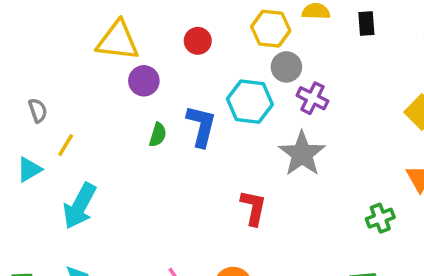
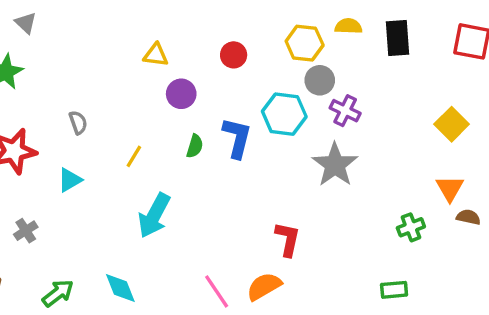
black rectangle: (366, 23) -> (397, 38), size x1.5
yellow triangle: (118, 41) -> (156, 55), size x0.6
yellow line: (66, 145) -> (134, 156), moved
cyan arrow: (80, 206) -> (154, 215), moved
red L-shape: (253, 208) -> (288, 239), moved

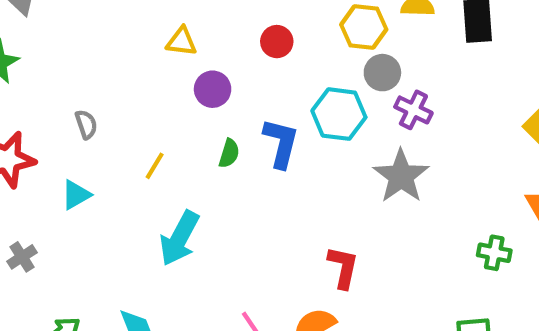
green cross: (411, 227) -> (494, 253), turned 32

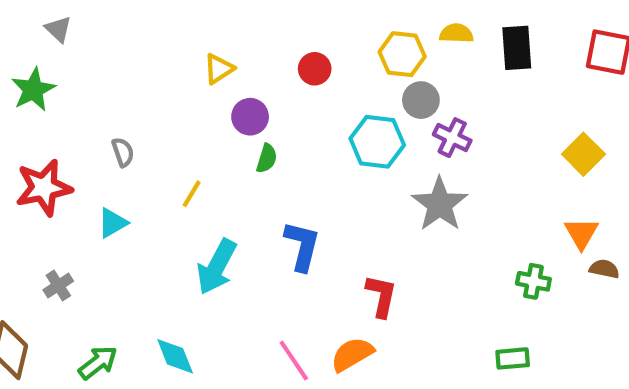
yellow triangle: (181, 42) -> (219, 69), turned -40
blue L-shape: (281, 143) -> (302, 246), moved
green semicircle: (229, 153) -> (267, 158), moved

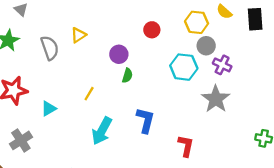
yellow semicircle: (456, 33) -> (224, 12), turned -140
yellow triangle: (219, 69) -> (78, 35), moved
gray semicircle: (123, 152) -> (50, 48), moved, size x1.6
gray cross: (58, 286) -> (21, 140), size x1.5

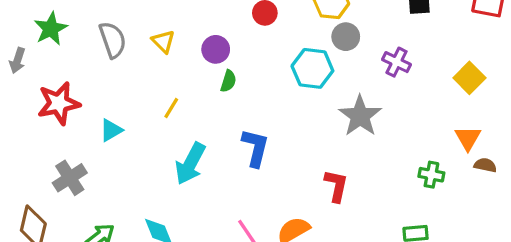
yellow triangle: (78, 35) -> (163, 41), moved, turned -42
purple cross: (222, 65) -> (396, 62), moved
red L-shape: (186, 146) -> (336, 186), moved

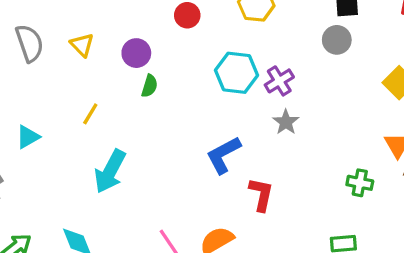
gray circle: (346, 37) -> (337, 40), moved
purple cross: (396, 62) -> (279, 81), moved, turned 32
gray star: (360, 116) -> (286, 122), size x0.6
blue L-shape: (255, 148) -> (223, 155), moved, turned -132

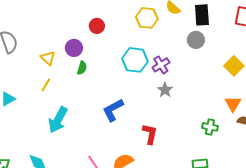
red circle: (187, 15) -> (97, 26), moved
yellow triangle: (82, 45) -> (48, 58), moved
blue L-shape: (223, 155) -> (113, 110), moved

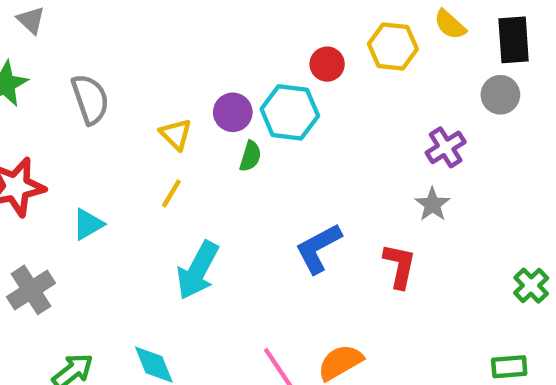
red circle: (97, 26) -> (327, 64), moved
cyan hexagon: (135, 60) -> (290, 112), moved
purple cross: (161, 65) -> (446, 147), moved
green cross: (210, 127) -> (531, 286), turned 35
red L-shape: (150, 134) -> (399, 266), moved

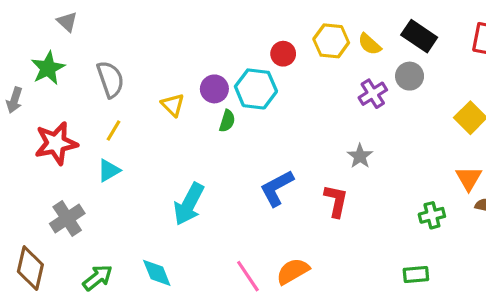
yellow semicircle: (450, 25) -> (370, 44), moved
black rectangle: (514, 40) -> (419, 36), turned -52
purple cross: (446, 147) -> (373, 94), moved
yellow line: (171, 193) -> (114, 130), moved
green cross: (531, 286) -> (432, 215), turned 30

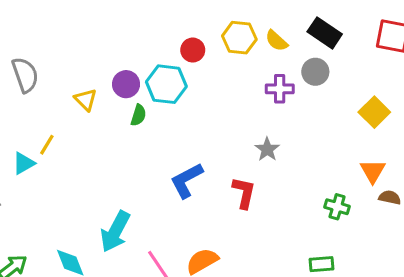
purple cross: (373, 94) -> (280, 89), turned 32
yellow line: (114, 130) -> (47, 145), moved
cyan arrow: (189, 204) -> (115, 232), moved
green cross: (432, 215) -> (337, 207), turned 30

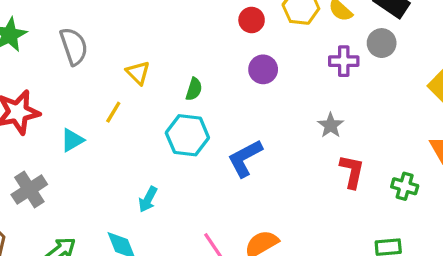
purple circle: (126, 84) -> (263, 69), moved
cyan hexagon: (166, 84) -> (187, 135), moved
yellow line: (47, 145) -> (113, 112), moved
red L-shape: (244, 193) -> (352, 171), moved
cyan arrow: (115, 232) -> (148, 199), moved, size x0.6

